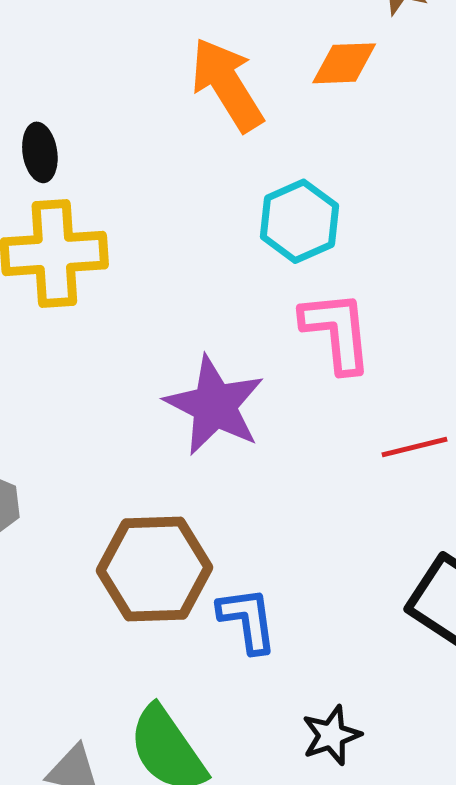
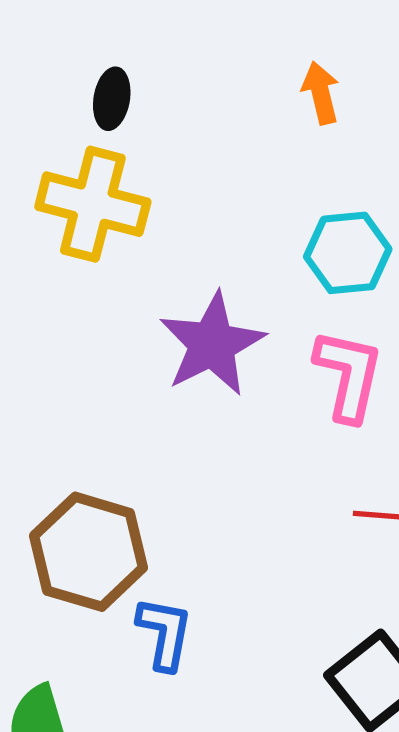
orange arrow: (227, 85) -> (321, 93), size x0.6
purple star: (215, 405) -> (212, 344), moved

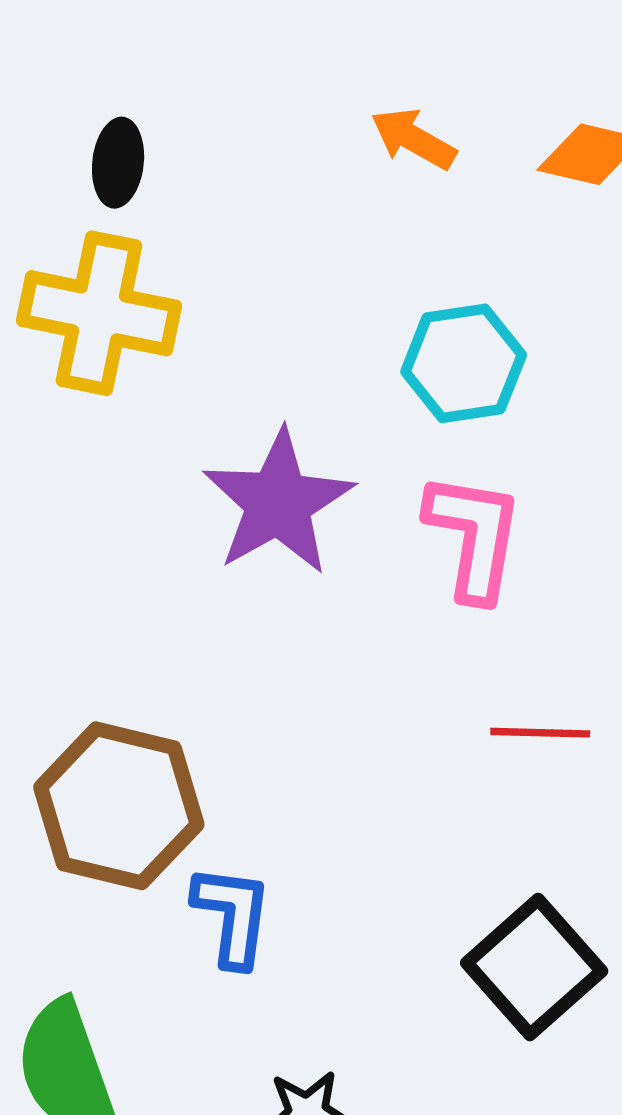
orange arrow: (321, 93) -> (413, 139), turned -44

